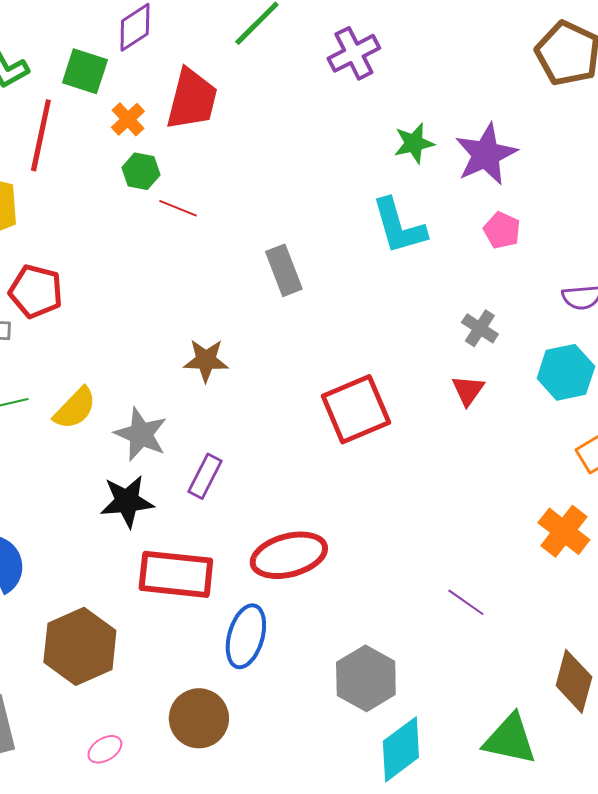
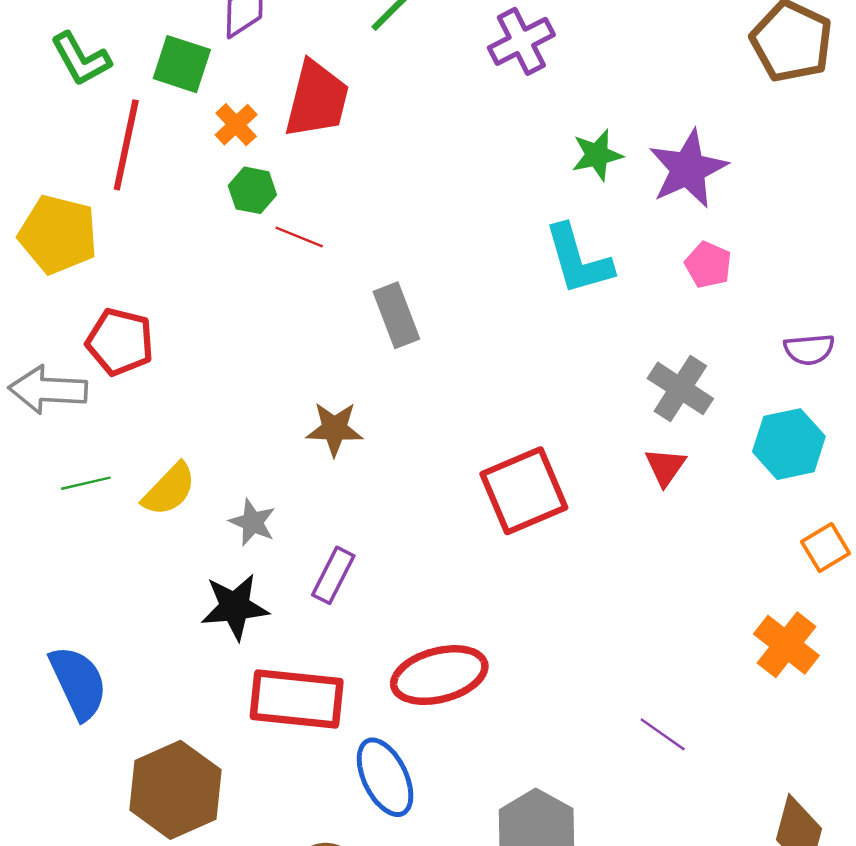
gray rectangle: (284, 270) -> (396, 315), moved
gray cross: (480, 328) -> (680, 388), size x1.4
gray star: (141, 434) -> (252, 522), size x0.7
blue ellipse: (246, 636) -> (385, 777), turned -42

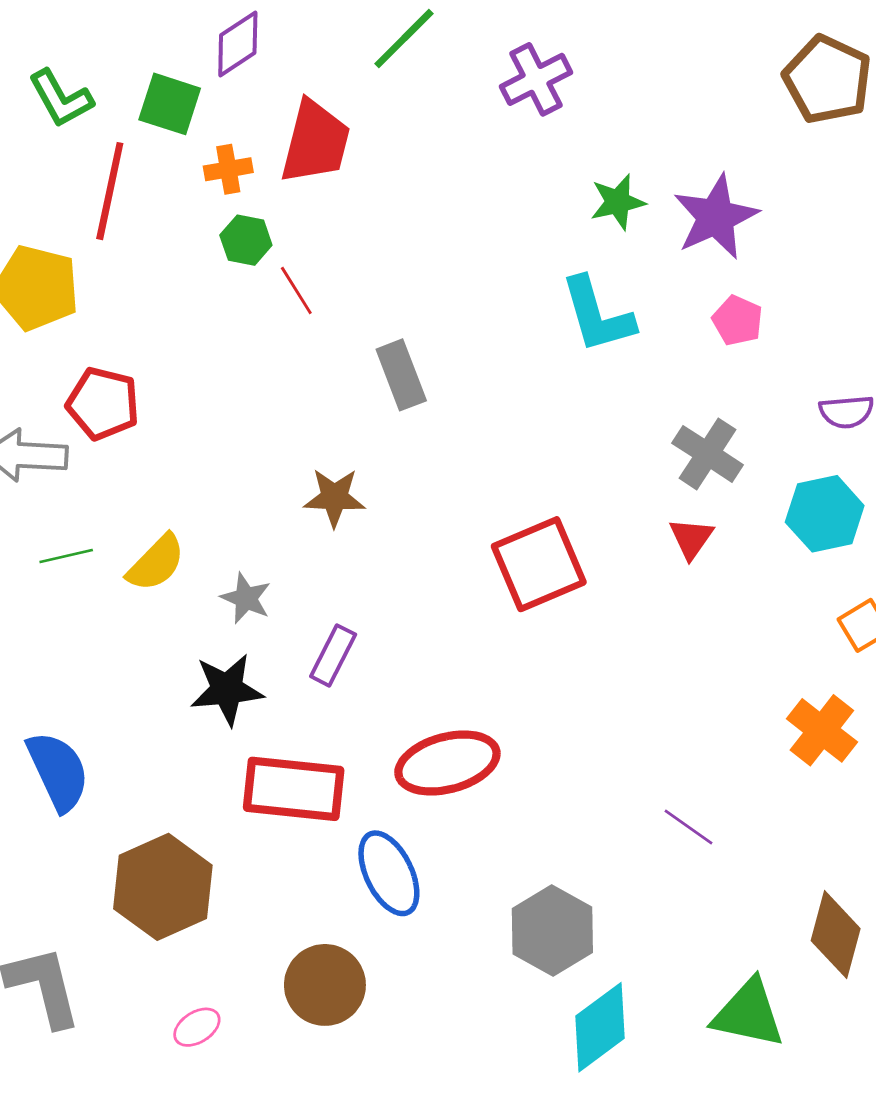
orange cross: (236, 125) -> (228, 169), turned 33
red line: (299, 237) -> (296, 290), turned 36

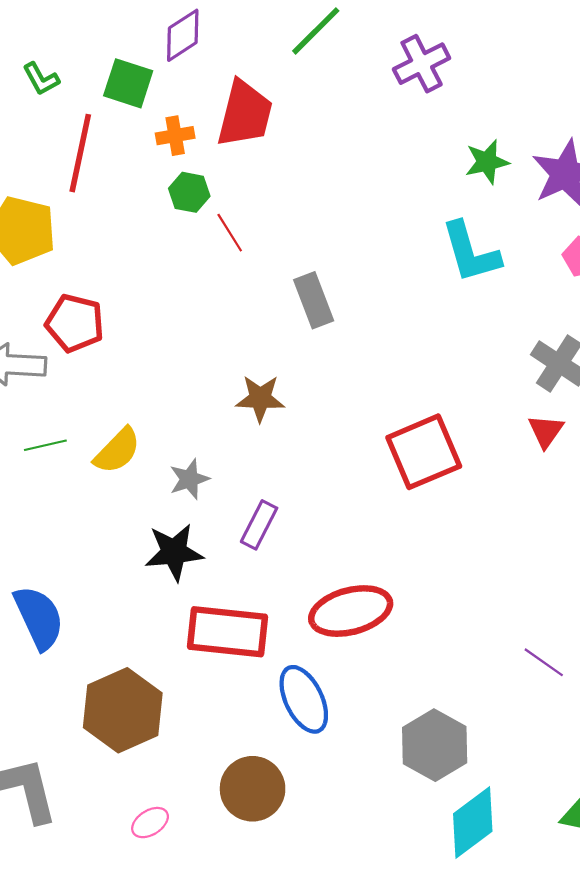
green L-shape: (61, 98) -> (41, 79), size x0.7
gray star: (246, 598) -> (189, 479), turned 30

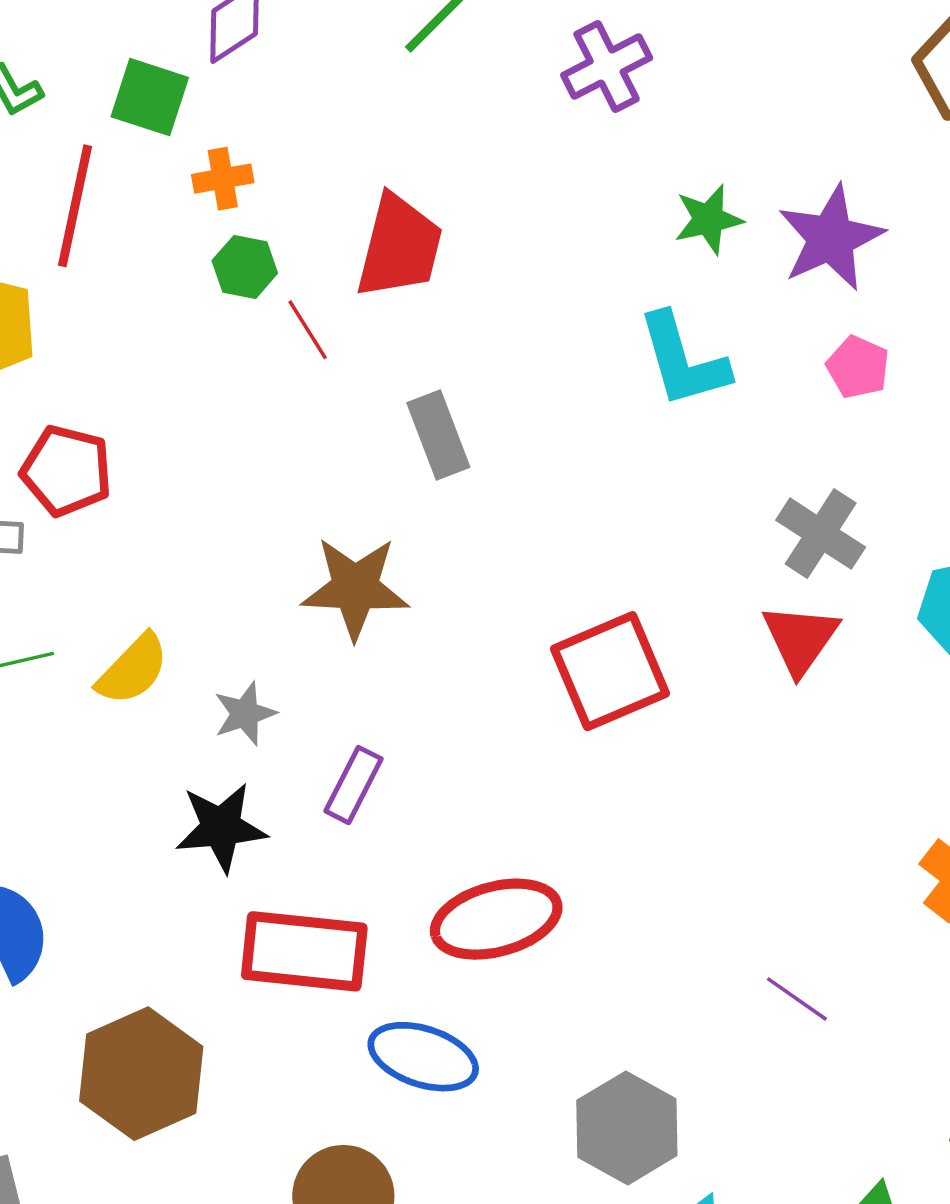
red trapezoid: (245, 114) -> (399, 247), moved
brown star: (260, 398) -> (355, 588), size x1.4
red triangle: (546, 431) -> (800, 639), size x1.4
blue ellipse: (304, 699) -> (423, 1057), turned -46

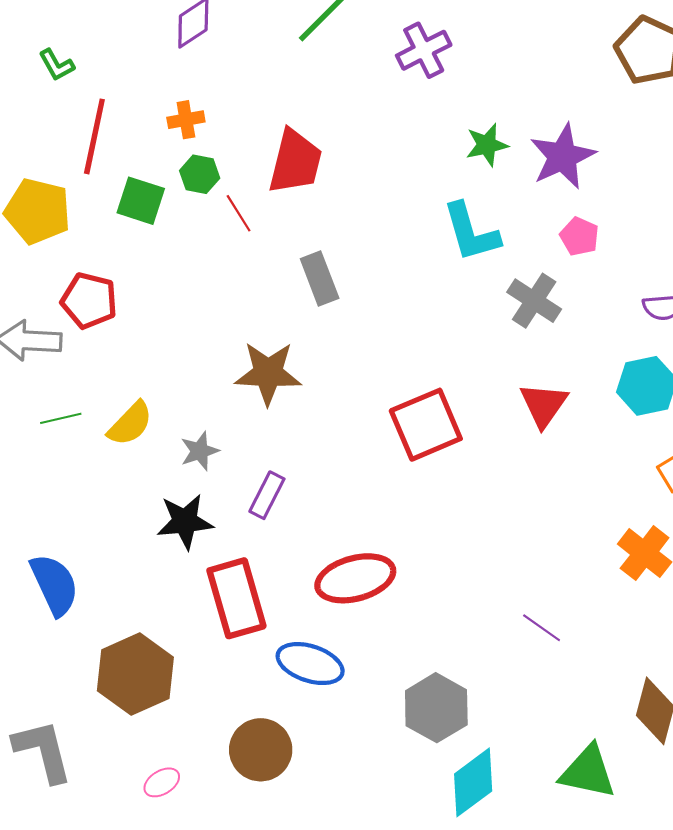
green square: (150, 97) -> (141, 201), moved
gray cross: (821, 534) -> (534, 301), moved
red rectangle: (304, 951) -> (236, 598), turned 68

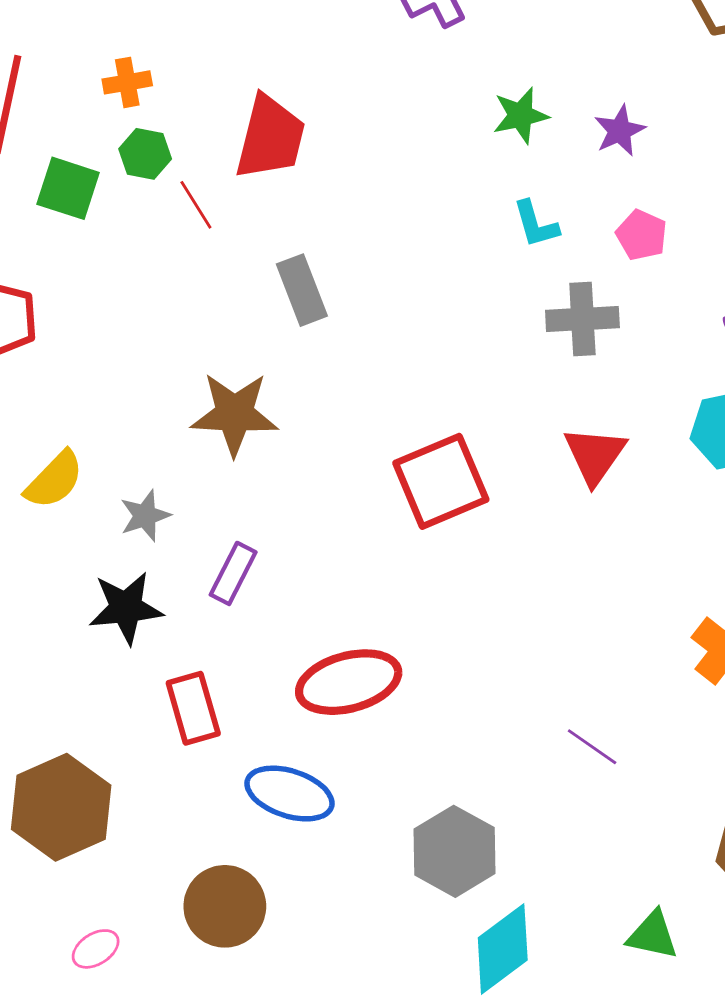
purple star: (563, 156) -> (620, 131), size x0.6
cyan L-shape: (471, 232) -> (536, 224), moved, size x0.6
gray cross: (534, 301) -> (582, 319), turned -36
red rectangle: (236, 598) -> (193, 708), size x0.7
green triangle: (588, 772) -> (653, 935), size x0.7

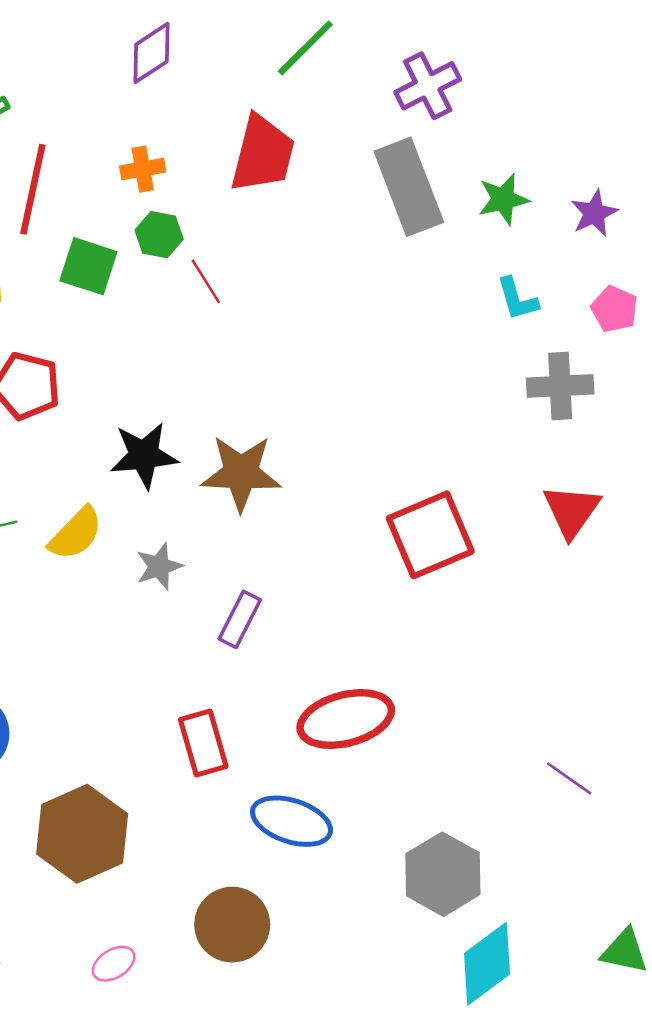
red trapezoid: (270, 137) -> (262, 154), moved
gray rectangle: (302, 290) -> (409, 187), moved, size x1.5
black star: (126, 608) -> (144, 455), moved

